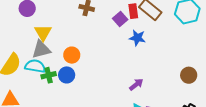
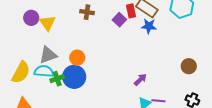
yellow triangle: (43, 32) -> (47, 23), moved
blue star: (137, 38) -> (149, 26), moved
blue circle: (67, 75) -> (74, 77), size x1.5

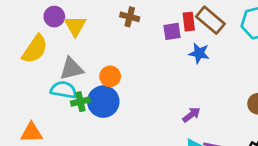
purple square: (119, 20) -> (172, 31), turned 32
blue star: (149, 26) -> (199, 53), moved
yellow semicircle: (21, 72) -> (35, 49), moved

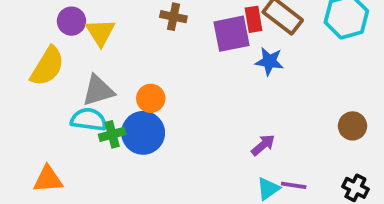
purple square: (172, 31) -> (232, 34), size x1.5

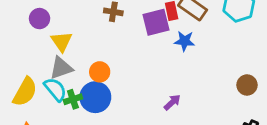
yellow triangle: (100, 32) -> (62, 42), moved
yellow semicircle: (47, 66) -> (25, 92), moved
cyan semicircle: (89, 120) -> (55, 89), turned 45
purple arrow: (263, 145) -> (172, 102), moved

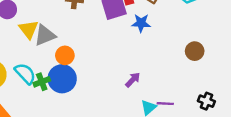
gray triangle: (61, 68) -> (45, 35), moved
brown circle: (247, 85) -> (195, 51), moved

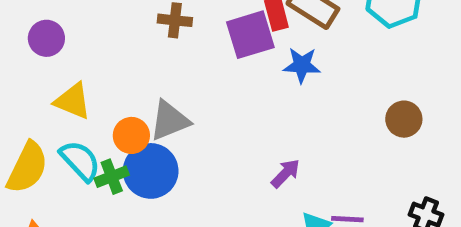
yellow triangle: (29, 29) -> (73, 101), moved, turned -30
gray triangle: (45, 35) -> (170, 121), moved
orange circle: (65, 55) -> (131, 135), moved

